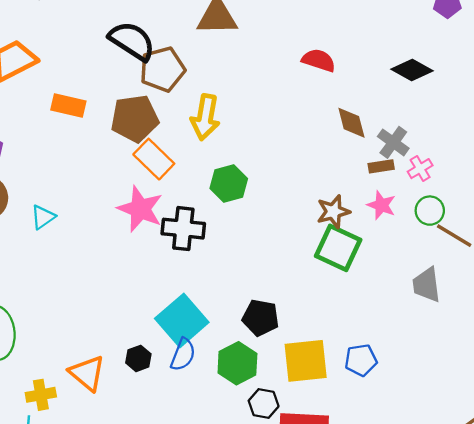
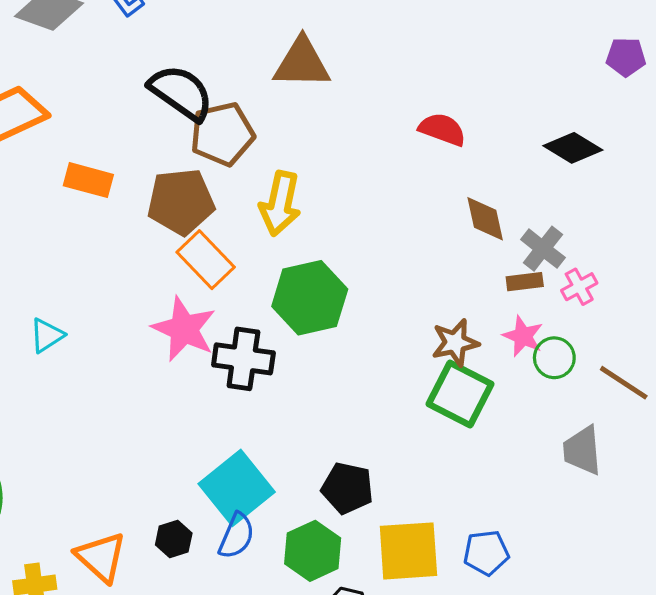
green hexagon: (229, 183) -> (310, 298), size x1.4
green circle: (430, 211) -> (554, 358), moved

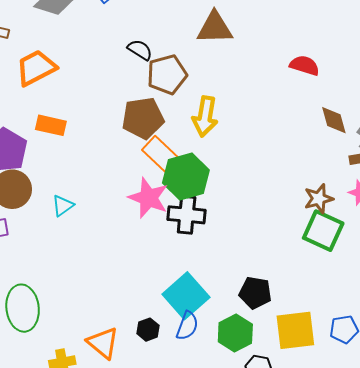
black semicircle: (181, 93) -> (140, 50), size x0.6
orange rectangle: (88, 180) -> (51, 125), moved
green hexagon: (310, 298) -> (186, 176), moved

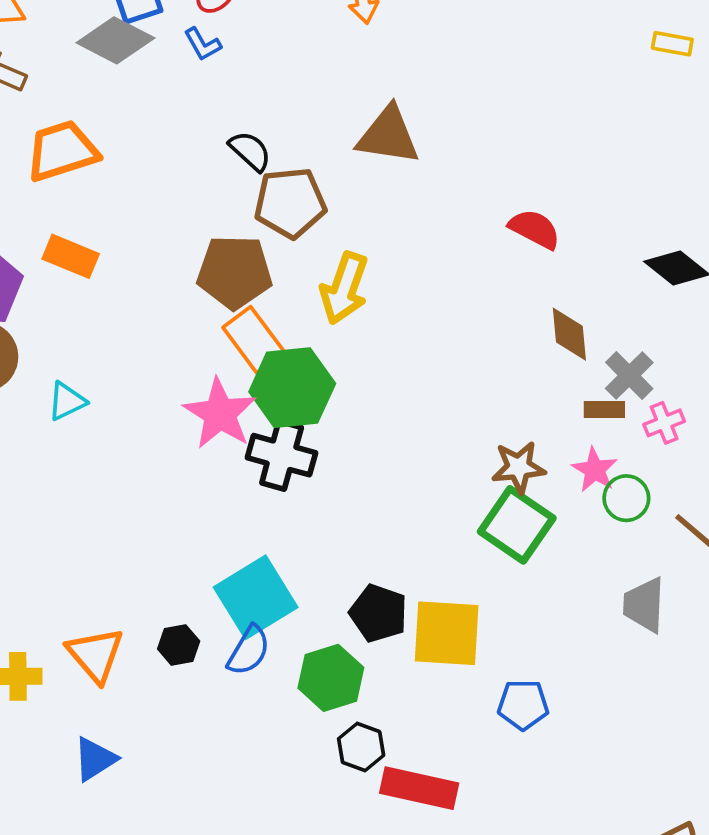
yellow square: (295, 330) -> (447, 633), moved

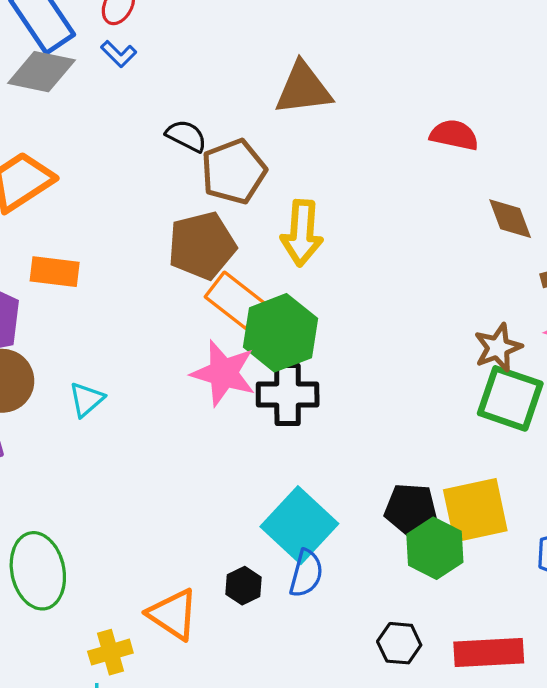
green hexagon: (331, 678) -> (435, 548), moved
black hexagon: (361, 747) -> (399, 643), moved

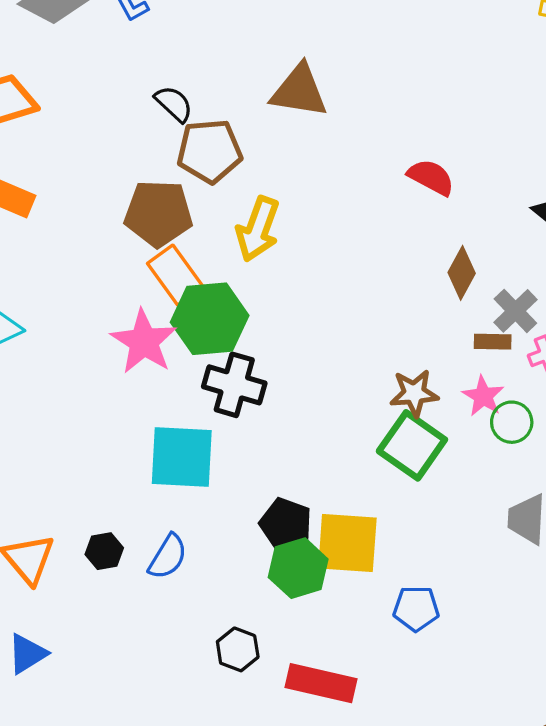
brown diamond: (510, 219) -> (462, 273), turned 33
black cross: (288, 394) -> (234, 385), moved
cyan square: (299, 525) -> (182, 457), moved, turned 34

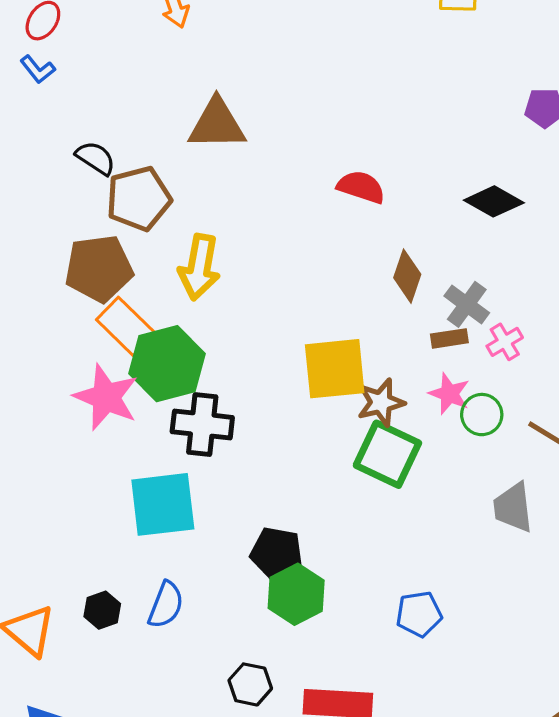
yellow square: (347, 543) -> (335, 369), moved

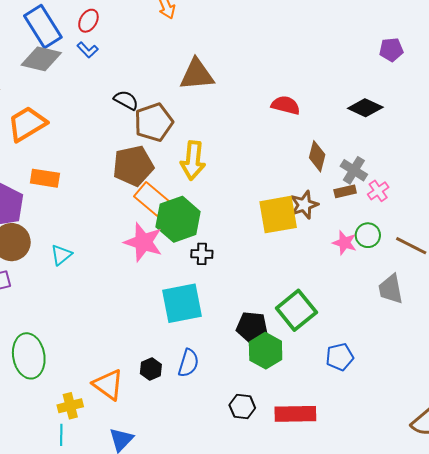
pink star: (449, 394) -> (344, 243), moved
brown star: (381, 402) -> (304, 205), moved
black cross: (202, 425) -> (202, 254), size x0.6
green square: (387, 454) -> (296, 310), moved, turned 30

